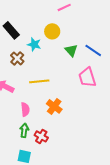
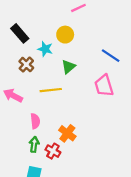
green triangle: (71, 50) -> (68, 67), moved, turned 32
orange cross: (54, 106) -> (67, 133), moved

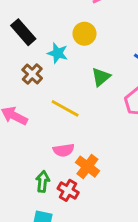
green triangle: (68, 67) -> (101, 77), moved
yellow line: (51, 90) -> (65, 108), turned 35
pink semicircle: (35, 121) -> (64, 150), moved, turned 88

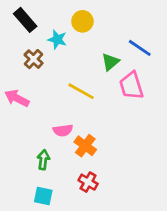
green triangle: (101, 77) -> (110, 62), moved
yellow line: (65, 108) -> (81, 91), moved
red cross: (68, 190) -> (88, 182), moved

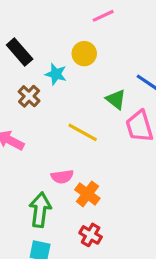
green triangle: (110, 62) -> (116, 99), turned -42
green arrow: (43, 160) -> (40, 210), size x1.5

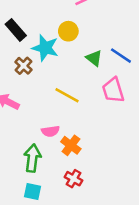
cyan star: (56, 74) -> (45, 48), size x1.5
green triangle: (116, 99) -> (94, 58), moved

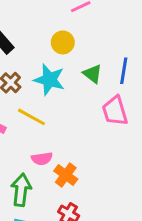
cyan star: (45, 48) -> (49, 80), moved
blue line: (121, 56) -> (124, 71), turned 65
yellow line: (67, 95) -> (31, 117), moved

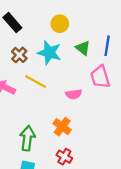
pink semicircle: (42, 159) -> (74, 94), moved

